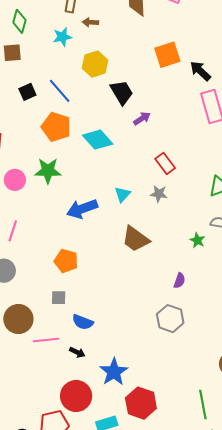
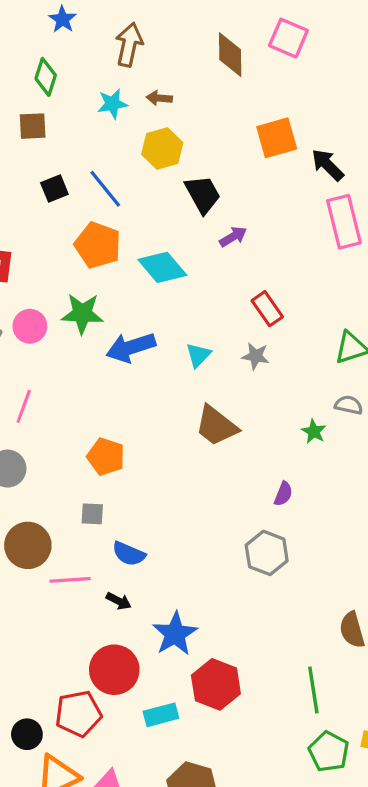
brown arrow: (90, 22) -> (159, 98), moved
blue arrow: (82, 209) -> (131, 347), moved

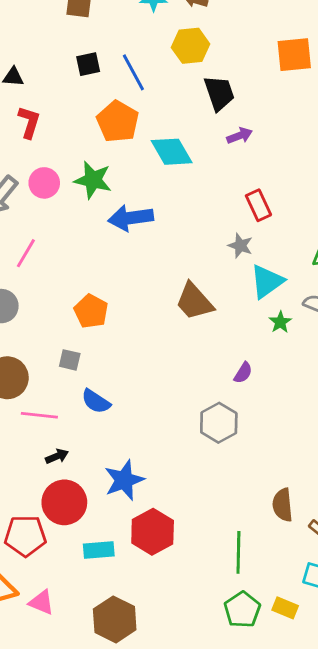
cyan triangle: (198, 355) -> (267, 281), moved, size x1.5
black arrow: (119, 601) -> (57, 456), moved, turned -60

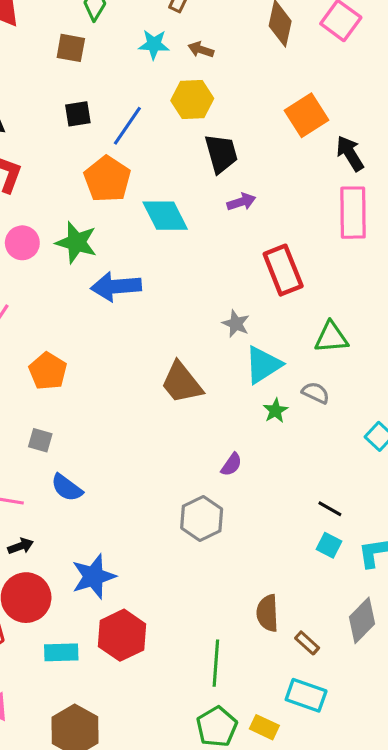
orange square: (294, 55) -> (307, 115), turned -30
blue line: (133, 72) -> (127, 126), turned 60
red rectangle: (258, 205) -> (283, 270), moved, size x1.4
orange pentagon: (91, 311) -> (48, 371), moved

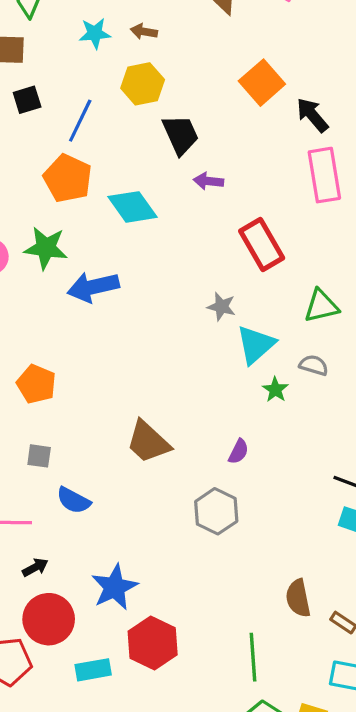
black square: (78, 114) -> (27, 100), moved
purple arrow: (241, 202) -> (208, 181), turned -148
brown trapezoid: (182, 383) -> (148, 442), moved

